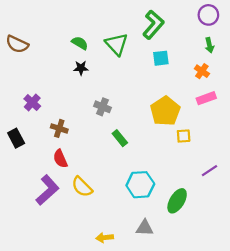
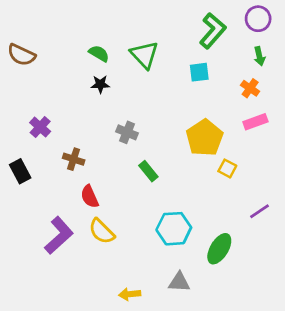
green L-shape: (153, 25) -> (213, 31), moved
yellow square: (184, 136) -> (227, 168), turned 32
red semicircle: (60, 159) -> (90, 197), moved

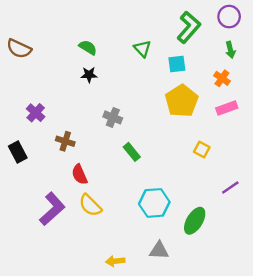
green triangle: (144, 55) -> (142, 49), moved, size x0.7
yellow pentagon: (205, 138) -> (182, 101), moved

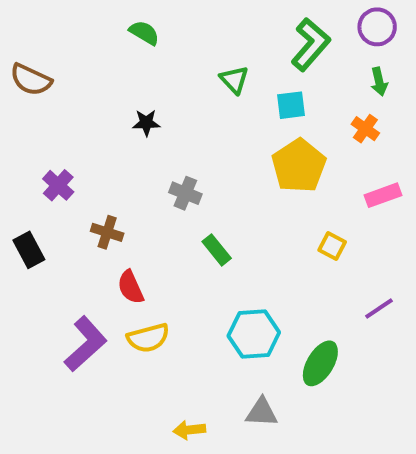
green semicircle: (88, 47) -> (144, 33), moved
pink rectangle: (227, 108) -> (383, 195), moved
yellow semicircle: (90, 205) -> (148, 338), turned -60

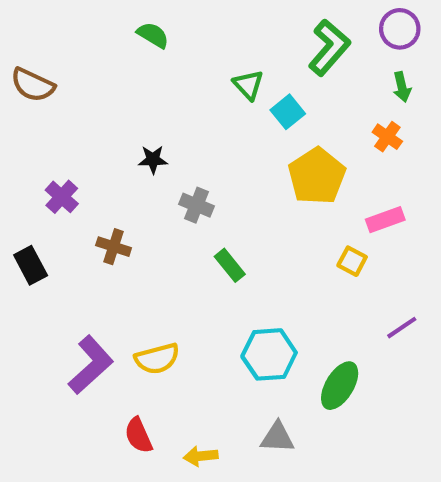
cyan square: (291, 105) -> (288, 112), moved, turned -32
black star: (146, 123) -> (153, 160), moved
pink rectangle: (383, 195) -> (385, 220), moved
red semicircle: (131, 287) -> (138, 435), moved

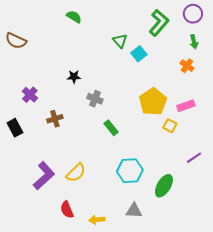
yellow pentagon: (317, 176) -> (153, 102), moved
brown cross: (114, 247) -> (55, 119), turned -35
yellow semicircle: (157, 359) -> (76, 173), turned -30

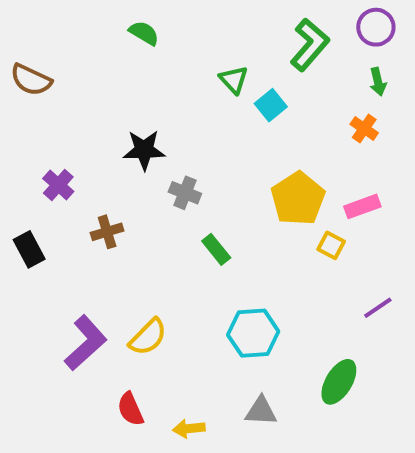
black star: (74, 77) -> (144, 150), size x1.5
green ellipse: (164, 186) -> (339, 382), moved

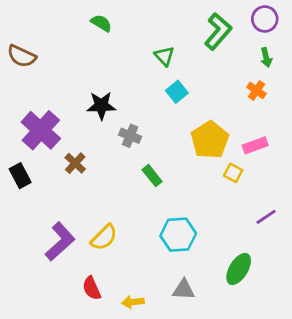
cyan square: (271, 105) -> (177, 92), moved
purple cross: (58, 185) -> (41, 130), size x1.8
brown cross: (107, 232) -> (75, 163), turned -30

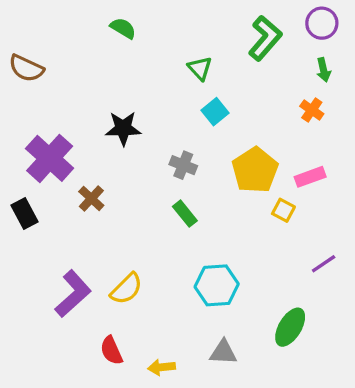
gray cross: (130, 136) -> (183, 165), moved

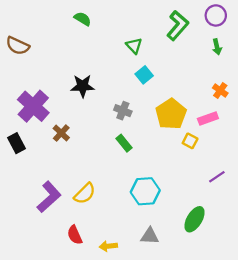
orange cross: (312, 110) -> (220, 90), moved

